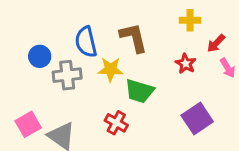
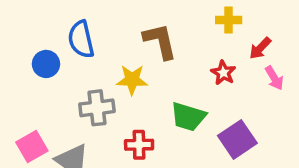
blue semicircle: (86, 42) -> (81, 39), moved
gray cross: (67, 75) -> (97, 108), moved
green trapezoid: (139, 91) -> (188, 117), moved
red cross: (116, 123) -> (139, 145), turned -30

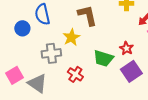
red star: (223, 73) -> (126, 48), moved
yellow star: (132, 80) -> (71, 37), turned -30
red cross: (139, 145) -> (75, 74), turned 35

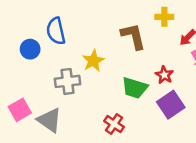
brown L-shape: (87, 15) -> (133, 36), moved
red cross: (75, 74) -> (114, 124), moved

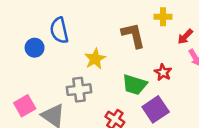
gray cross: (68, 81) -> (79, 90), moved
purple square: (171, 105) -> (156, 109), moved

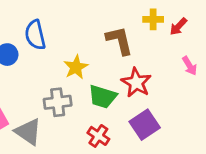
red arrow: (185, 37) -> (178, 26), moved
red star: (163, 72) -> (136, 83), moved, size x1.5
green trapezoid: (135, 85) -> (103, 97), moved

